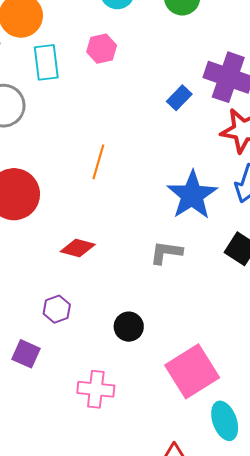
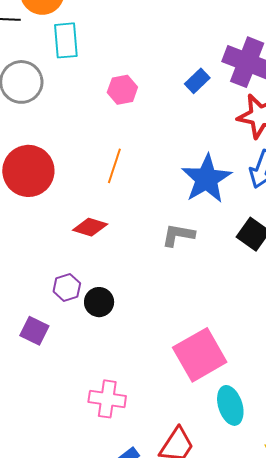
pink hexagon: (102, 49) -> (122, 90), moved
orange line: (98, 162) -> (114, 166), moved
black circle: (129, 327) -> (99, 302), moved
pink cross: (96, 389) -> (107, 399), moved

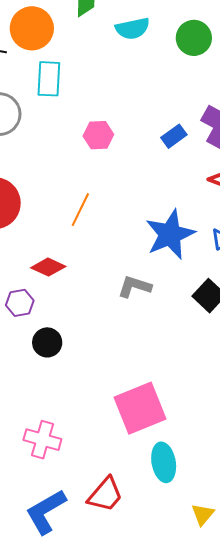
purple hexagon: (67, 287) -> (20, 303), moved

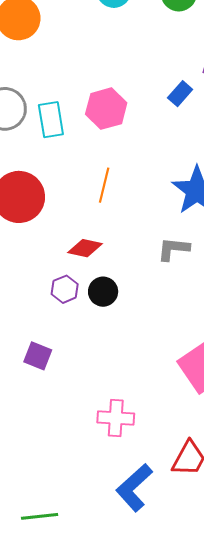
cyan rectangle: (49, 79) -> (51, 120), moved
pink hexagon: (98, 135) -> (106, 109), size x1.4
black circle: (47, 342) -> (103, 292), moved

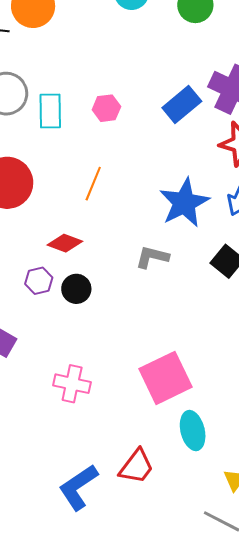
blue rectangle: (180, 94) -> (182, 104), size x1.5
pink hexagon: (106, 109) -> (106, 108), size x0.7
pink cross: (116, 418) -> (72, 384), moved

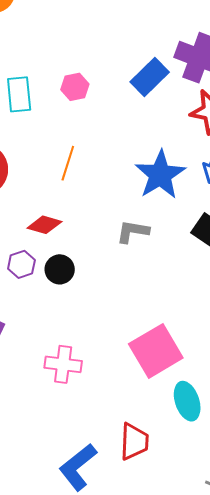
red trapezoid: (137, 466) -> (134, 442), turned -30

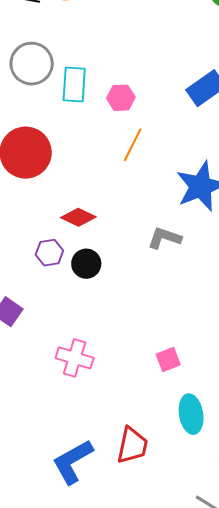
pink hexagon: (75, 87) -> (121, 98), moved
orange line: (68, 163) -> (133, 145), moved
pink square: (156, 351) -> (168, 360), size x0.5

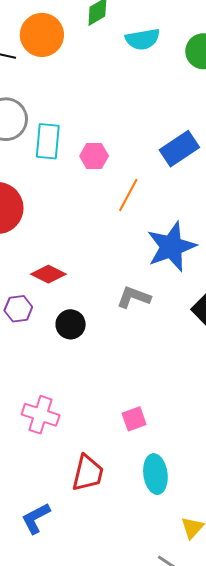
orange line: (133, 145) -> (128, 195), moved
black circle: (86, 264) -> (71, 324), moved
red trapezoid: (132, 445) -> (88, 473), moved
blue L-shape: (73, 462) -> (36, 518), size x0.7

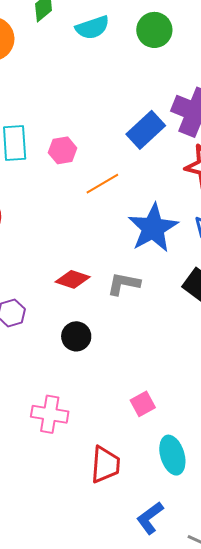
orange line: (128, 195) -> (102, 184), turned 40
red diamond: (48, 274) -> (73, 279), moved
black circle: (71, 324) -> (76, 336), moved
blue L-shape: (36, 518) -> (150, 518), moved

